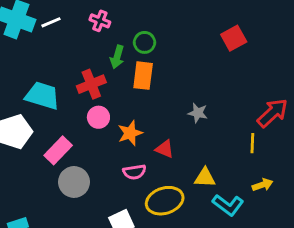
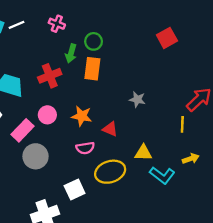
pink circle: (98, 117) -> (47, 115), moved
orange star: (130, 133) -> (82, 116), turned 30

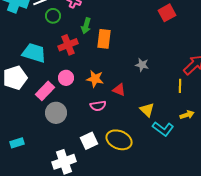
green circle: (94, 41) -> (53, 16), moved
yellow triangle: (143, 153) -> (147, 110), turned 42
yellow ellipse: (110, 172) -> (119, 140), moved, turned 40

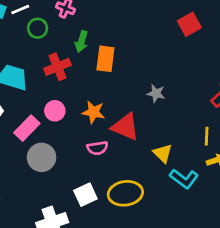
yellow line: (180, 86) -> (207, 136), moved
red triangle: (119, 90) -> (125, 127), size x1.6
yellow ellipse: (119, 140) -> (125, 193), turned -30

